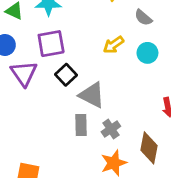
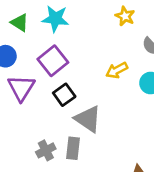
purple square: (51, 44) -> (53, 61), turned -36
gray cross: (111, 129) -> (46, 150), moved

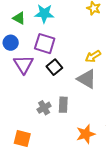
purple square: (53, 61) -> (45, 44), turned -30
yellow arrow: (117, 70) -> (93, 56), moved
gray triangle: (88, 119) -> (87, 79), moved

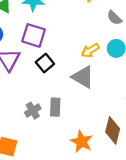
orange star: (86, 134) -> (81, 141), turned -30

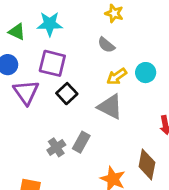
gray semicircle: (114, 18) -> (106, 45), moved
gray rectangle: (55, 107) -> (81, 142), turned 30

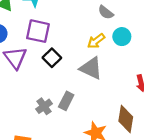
gray semicircle: (106, 45) -> (106, 12), moved

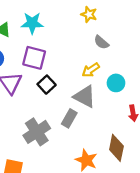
cyan circle: (122, 37) -> (116, 83), moved
gray rectangle: (66, 101) -> (69, 118), moved
gray cross: (44, 106) -> (37, 132), size x1.6

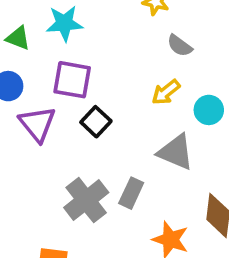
gray triangle: (85, 97) -> (176, 152), moved
gray rectangle: (69, 118) -> (131, 193), moved

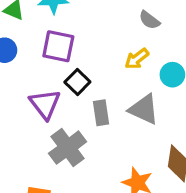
purple triangle: (37, 124) -> (45, 104), moved
gray rectangle: (131, 193) -> (101, 113), moved, turned -35

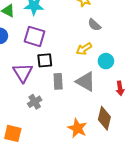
black square: (77, 82) -> (45, 60), turned 35
gray cross: (68, 148) -> (35, 102), size x0.6

